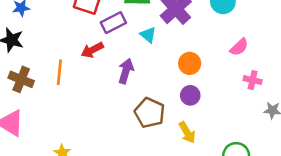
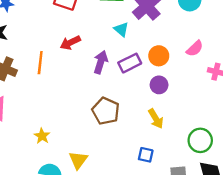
purple rectangle: (113, 23) -> (130, 63), moved
pink semicircle: (239, 47) -> (195, 49), moved
brown pentagon: (150, 113) -> (106, 111), moved

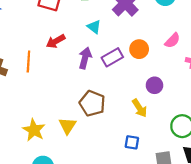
cyan triangle: (121, 29) -> (94, 27), moved
purple circle: (159, 85) -> (154, 85), moved
yellow star: (42, 136) -> (34, 130), size x1.5
yellow triangle: (78, 160) -> (67, 126), moved

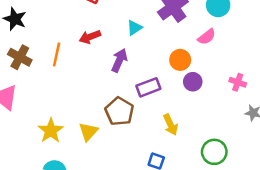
cyan triangle: (94, 27) -> (134, 28), turned 40
pink semicircle: (172, 40) -> (207, 37), moved
purple rectangle: (112, 57) -> (148, 87), moved
purple circle: (154, 85) -> (193, 82), moved

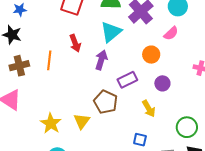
cyan triangle: (134, 28) -> (111, 32), size x1.6
red arrow: (90, 37) -> (75, 43), turned -84
brown cross: (20, 57) -> (19, 66), turned -36
purple circle: (193, 82) -> (162, 83), moved

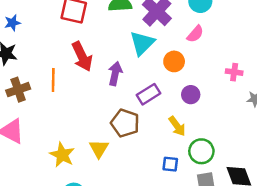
cyan triangle: (111, 32) -> (142, 43), moved
red arrow: (75, 43) -> (82, 57), size x1.4
green circle: (187, 127) -> (201, 151), moved

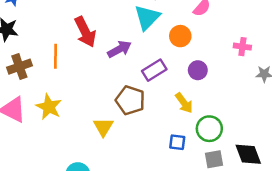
purple arrow: (115, 74) -> (120, 49), turned 50
yellow star: (62, 155) -> (49, 107), moved

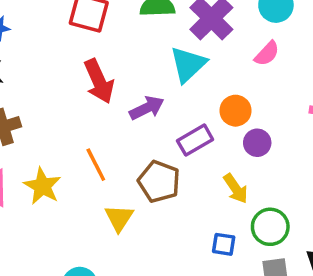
orange circle: (180, 36) -> (235, 111), moved
orange line: (56, 56) -> (96, 165), moved, turned -30

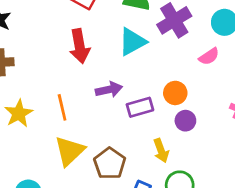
cyan triangle: (188, 64) -> (132, 42), moved
purple arrow: (147, 108) -> (109, 90), moved
brown pentagon: (159, 181) -> (110, 163), moved
yellow triangle: (119, 218) -> (70, 151), size x1.4

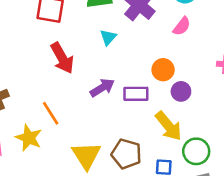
cyan triangle: (132, 42) -> (108, 37), size x0.6
orange line: (62, 107) -> (51, 113), moved
purple rectangle: (140, 107) -> (136, 94), turned 35
yellow arrow: (161, 151) -> (169, 126), size x1.4

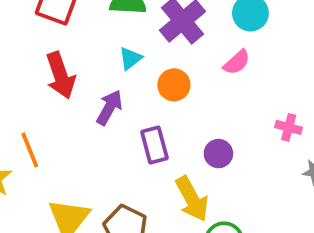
orange circle: (163, 70) -> (174, 85), moved
purple arrow: (102, 88) -> (109, 107), moved, turned -40
purple rectangle: (136, 94) -> (154, 145), turned 65

